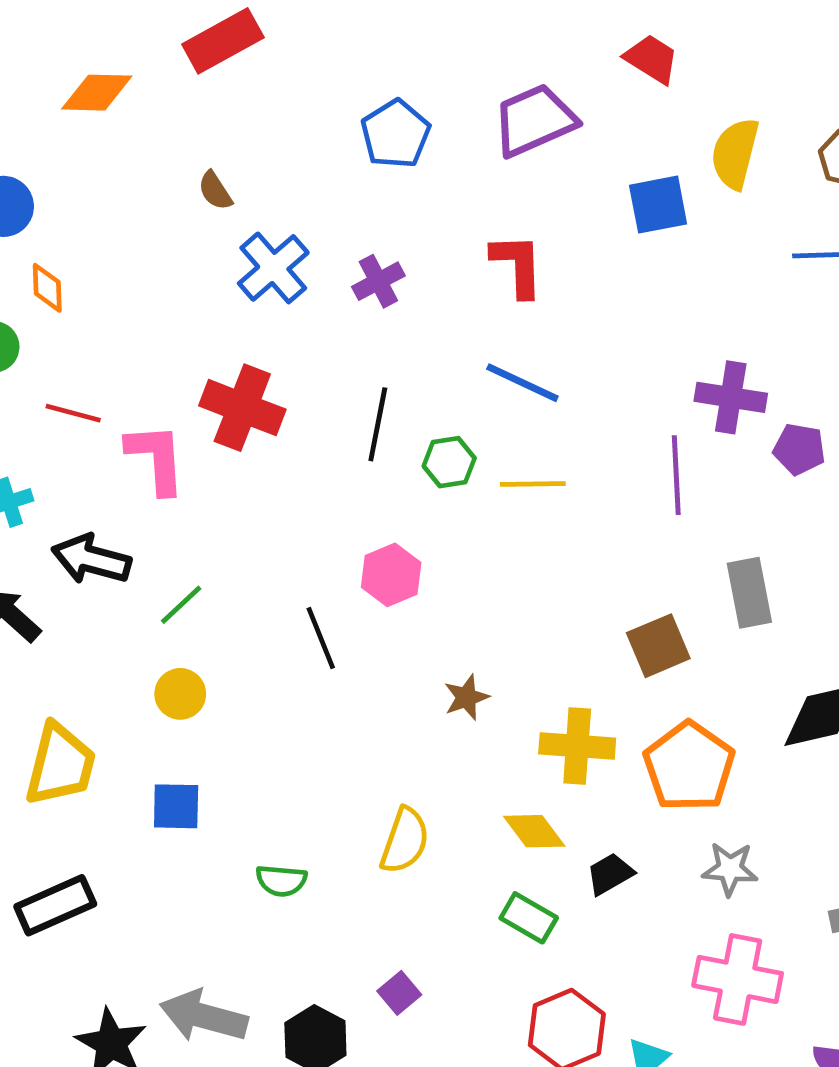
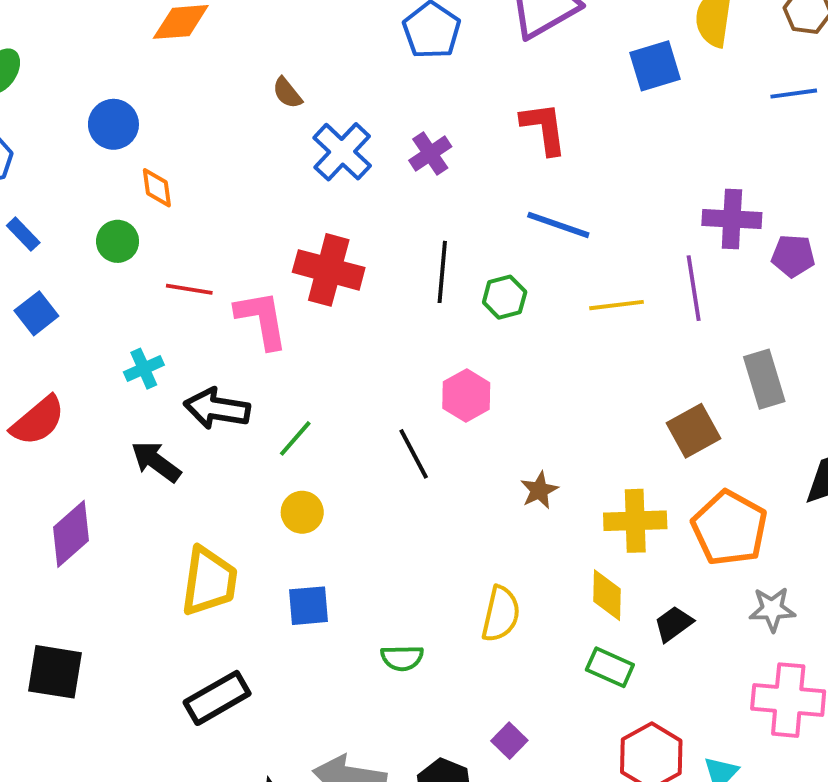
yellow line: (533, 484) -> (617, 305), moved
yellow diamond: (534, 831) -> (607, 595), turned 44

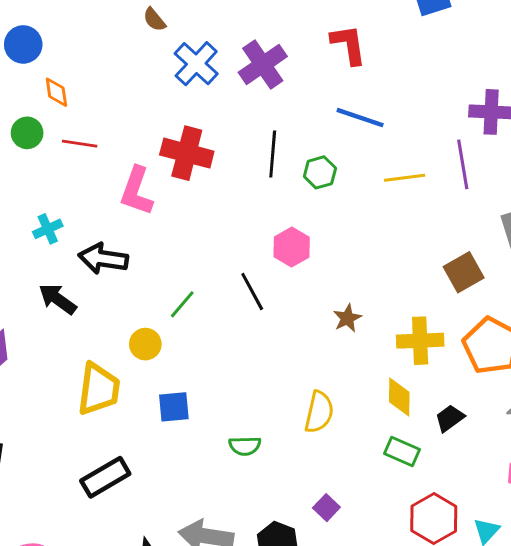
purple cross: (430, 154) -> (263, 64), size x1.5
red line: (189, 289) -> (80, 144), moved
pink L-shape: (262, 319) -> (137, 191), turned -150
green line: (295, 438) -> (182, 304), moved
yellow circle: (302, 512) -> (145, 344), moved

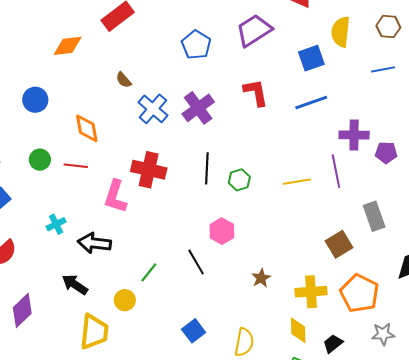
orange diamond: (56, 92) -> (87, 128), moved, size x1.4
blue line: (360, 118) -> (311, 102), moved, turned -36
black arrow: (58, 299) -> (75, 285), moved
blue square: (174, 407) -> (194, 331), moved, turned -30

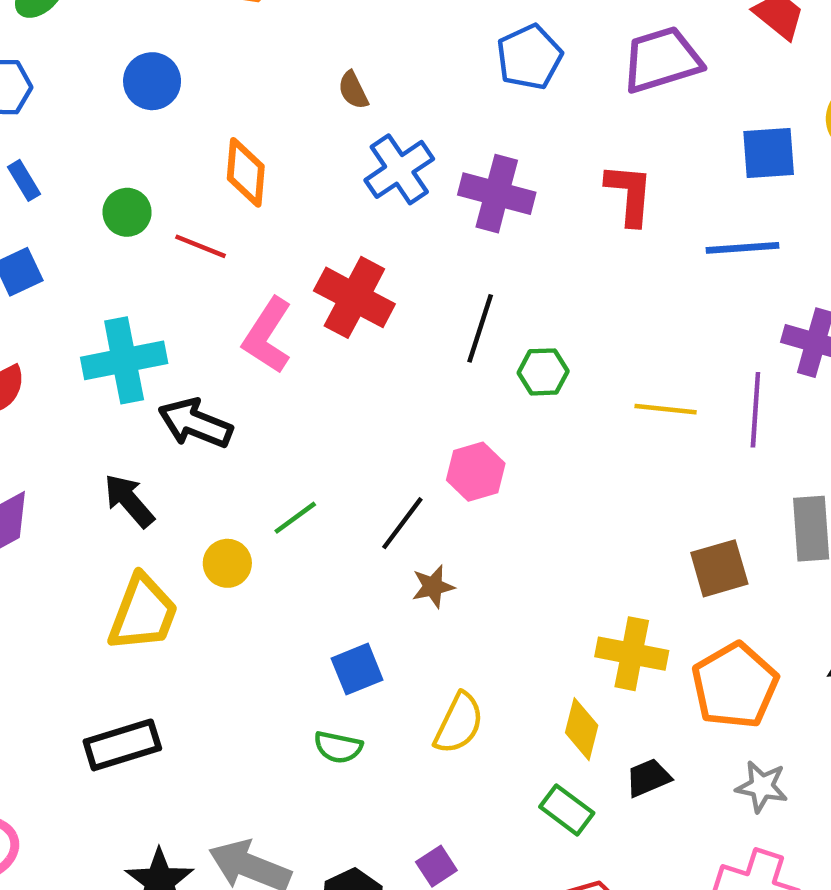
purple cross: (198, 108) -> (497, 194), turned 36
cyan cross: (56, 224) -> (124, 360), size x1.8
black line: (196, 262) -> (402, 523), turned 52
brown star: (261, 278) -> (433, 586), moved

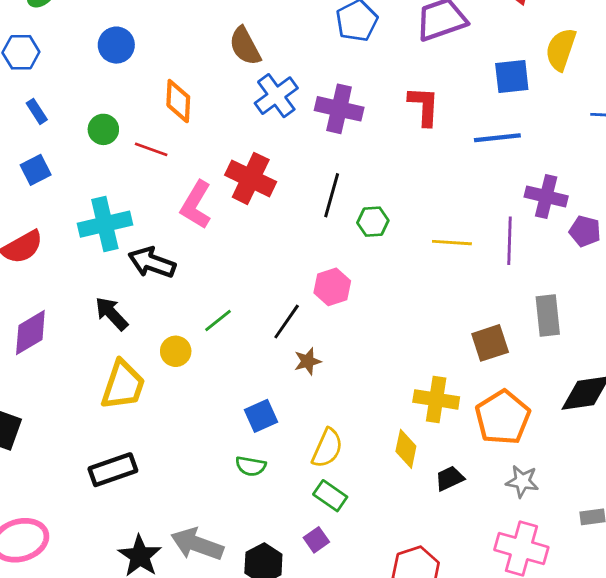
brown semicircle: (353, 90) -> (245, 46), size x1.6
green rectangle: (567, 810) -> (330, 496), moved

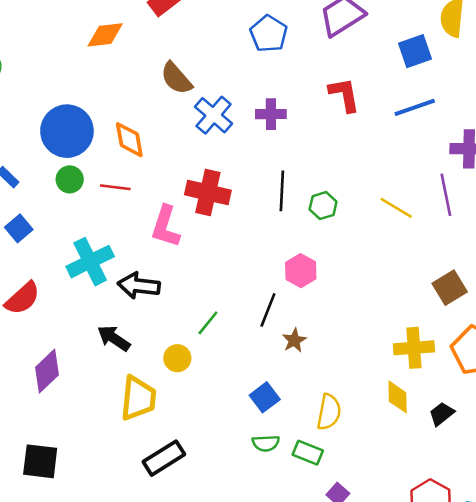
blue circle: (116, 45) -> (67, 131), moved, size x1.6
purple cross: (339, 109) -> (271, 114), size x0.7
yellow line: (452, 243) -> (396, 208), turned 40
black rectangle: (113, 470) -> (164, 458), moved
green rectangle: (330, 496) -> (308, 453), moved

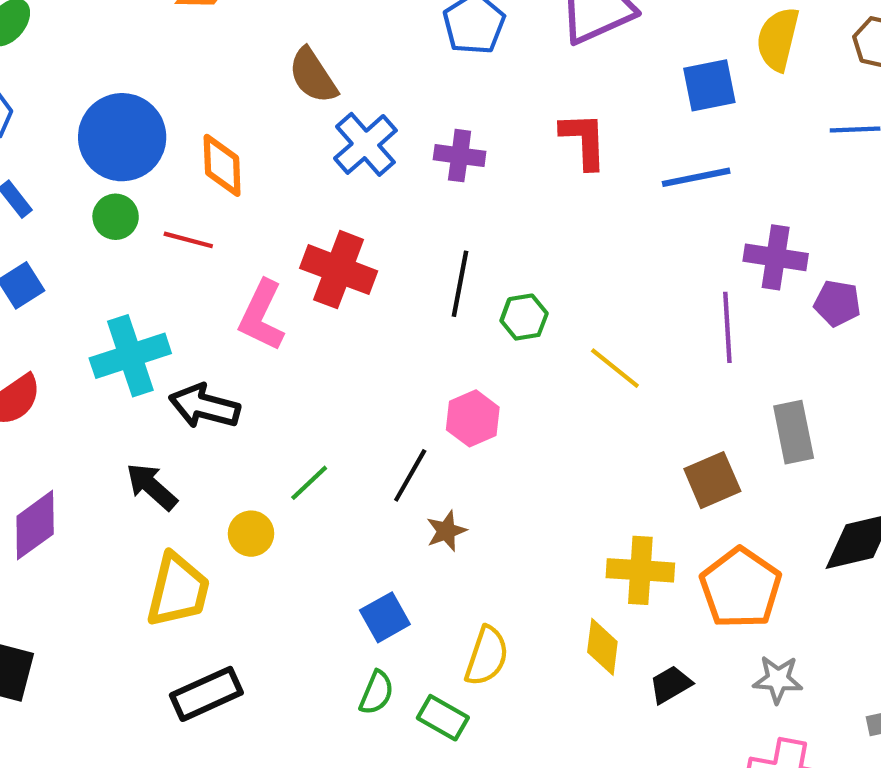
yellow line: (396, 208) -> (615, 368), moved
green semicircle: (266, 443) -> (376, 693), turned -72

